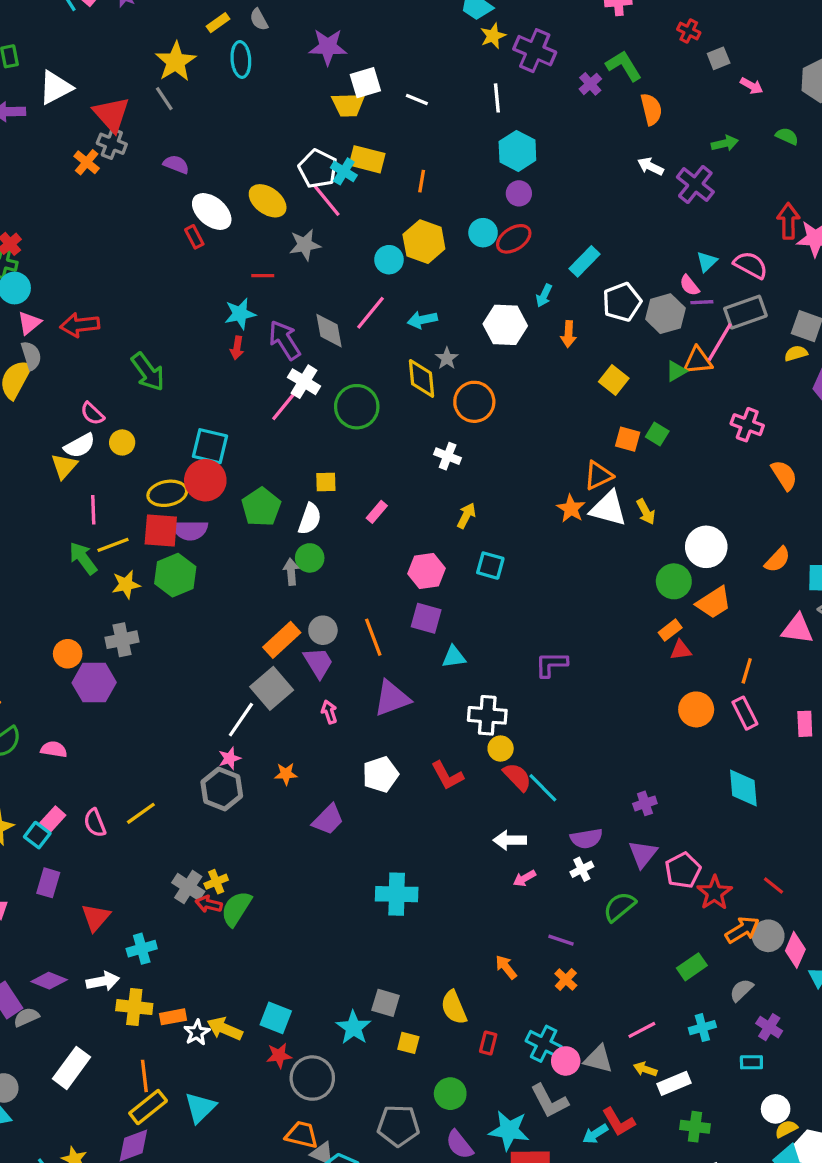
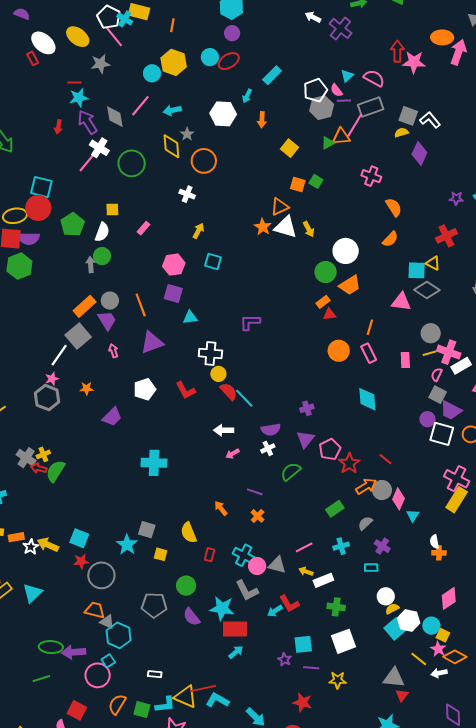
white pentagon: (622, 302) -> (315, 90), moved
cyan star: (240, 314) -> (79, 98), moved
orange semicircle: (777, 560) -> (390, 239), moved

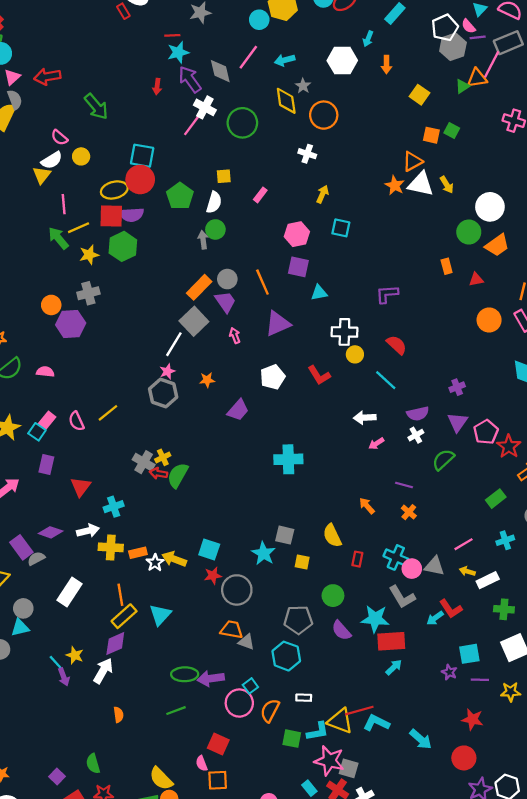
orange rectangle: (323, 302) -> (447, 266), moved, turned -64
red semicircle: (229, 391) -> (397, 345), moved
cyan hexagon: (119, 635) -> (286, 656), moved
orange semicircle: (117, 704) -> (270, 711), moved

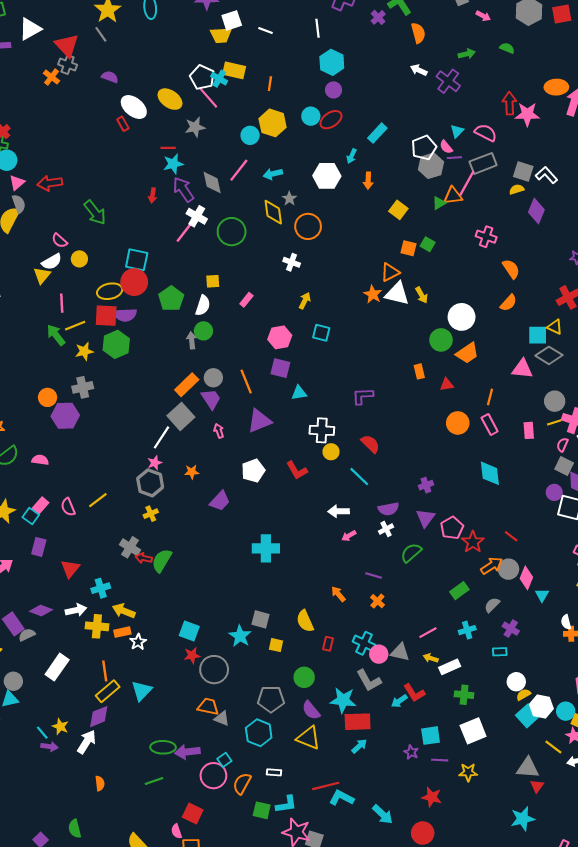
yellow cross: (163, 457) -> (151, 514), moved
yellow arrow: (174, 559) -> (124, 611), moved
purple arrow: (64, 677) -> (49, 747), turned -63
yellow triangle: (340, 721) -> (308, 738), moved

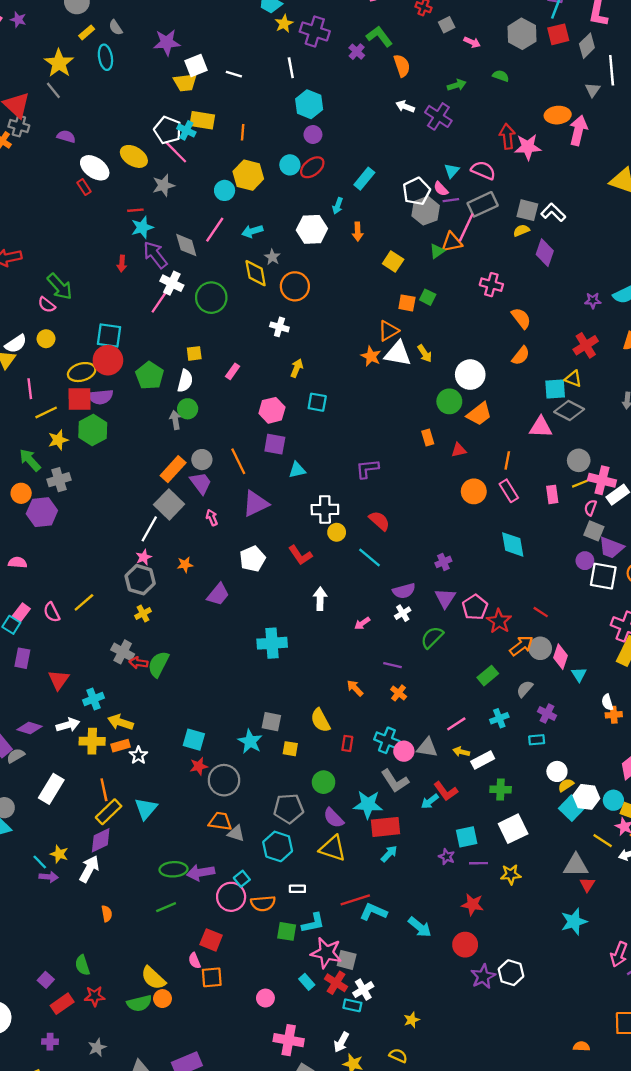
pink semicircle: (60, 241) -> (47, 305), moved
green arrow: (56, 335) -> (30, 460), moved
white arrow: (339, 511) -> (320, 599), moved, turned 96
orange semicircle: (242, 784) -> (263, 903), turned -120

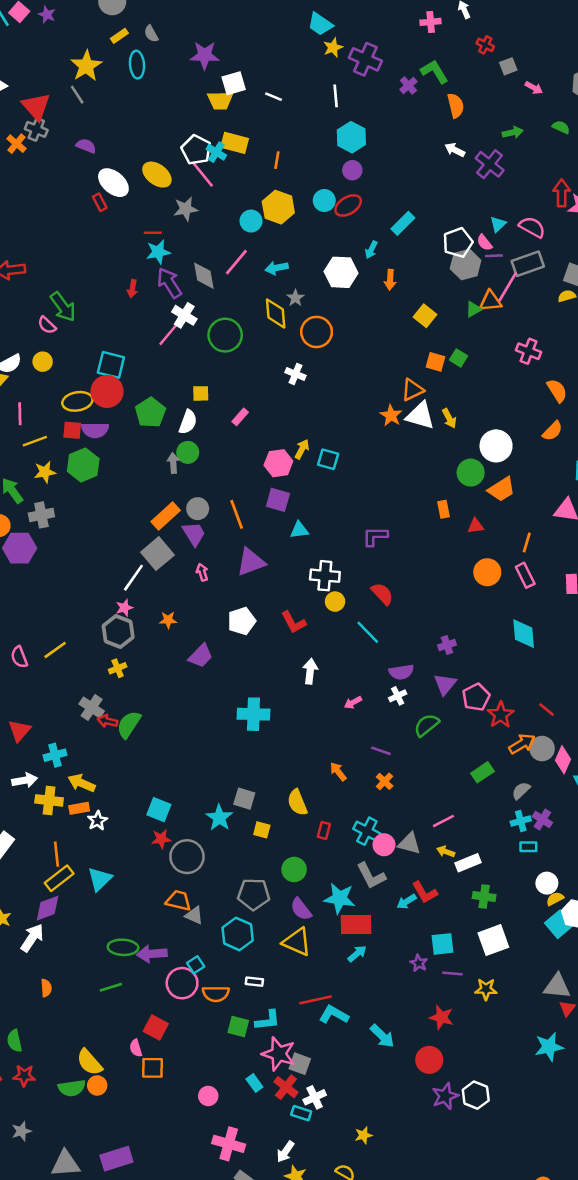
yellow arrow: (297, 368) -> (302, 449), moved
red square: (79, 399) -> (72, 430), size x0.7
cyan cross: (499, 718) -> (521, 821), moved

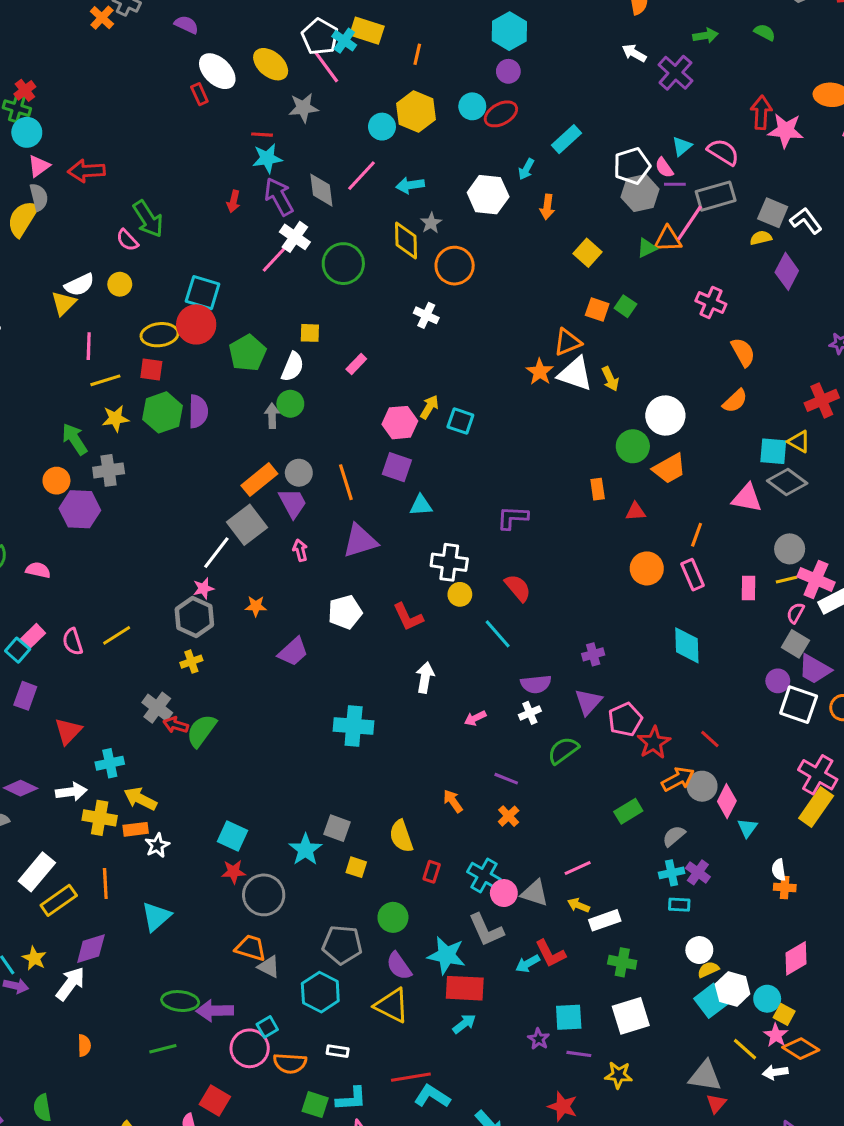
purple semicircle: (95, 430) -> (198, 411), moved, turned -92
yellow rectangle: (59, 878) -> (59, 900), moved

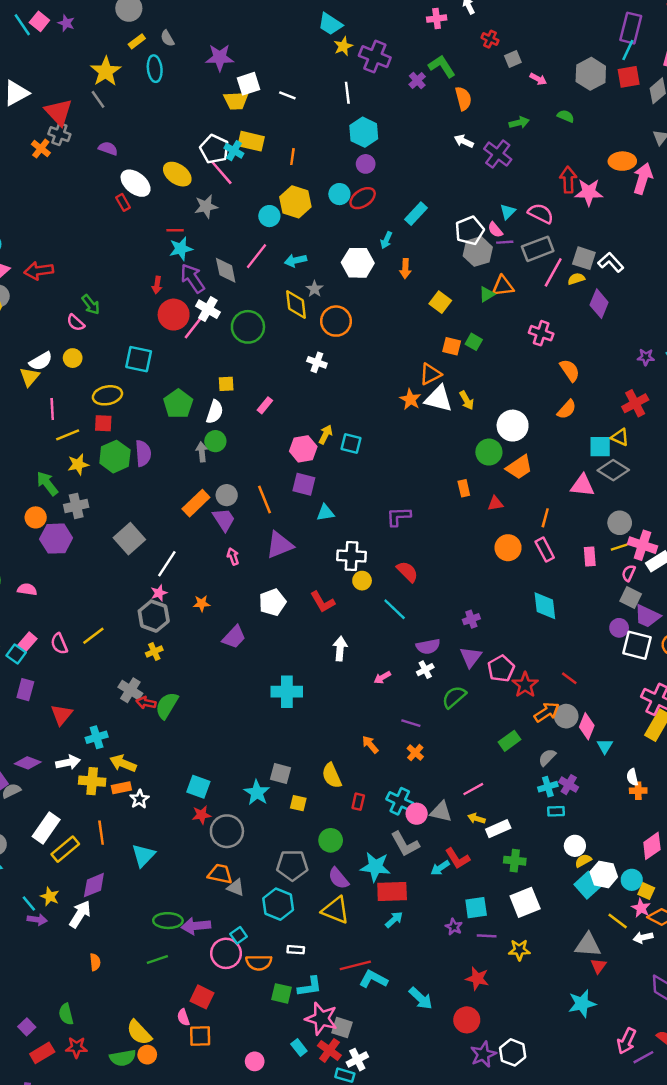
green arrow: (148, 219) -> (91, 305), size x0.7
pink line: (690, 223) -> (553, 272), moved
red circle: (196, 324) -> (174, 315), moved
gray square: (247, 525) -> (129, 539), moved

